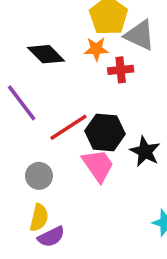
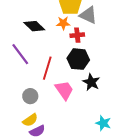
red line: (69, 127) -> (47, 68), turned -40
black hexagon: (105, 132) -> (78, 59), moved
yellow semicircle: (39, 218) -> (30, 120), turned 42

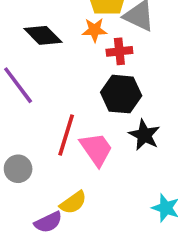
red line: (47, 68) -> (66, 135), moved
gray circle: (30, 96) -> (18, 169), moved
yellow semicircle: (30, 120) -> (73, 203), moved

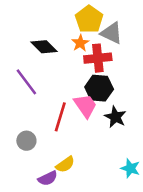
orange star: (95, 30) -> (80, 43), turned -30
red cross: (119, 51) -> (98, 58), size x1.5
pink trapezoid: (96, 149) -> (85, 106), moved

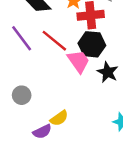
red line: (60, 117) -> (54, 41), moved, turned -68

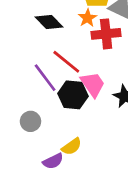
purple line: (22, 38) -> (45, 78), moved
black hexagon: (92, 44) -> (73, 95), moved

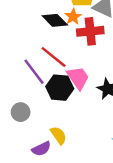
black diamond: (49, 22) -> (55, 20), moved
yellow semicircle: (72, 147) -> (58, 135), turned -90

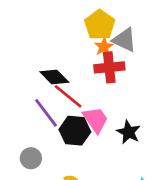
orange star: (73, 17) -> (104, 47), moved
black diamond: (55, 20) -> (54, 77), moved

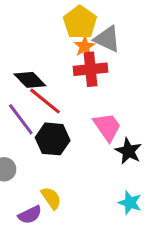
pink trapezoid: (96, 120) -> (107, 127), moved
black star: (129, 132) -> (128, 151), moved

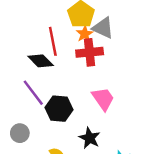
red line: (45, 101) -> (53, 41), moved, turned 40
black star: (128, 151) -> (90, 138), moved

